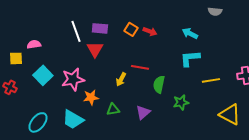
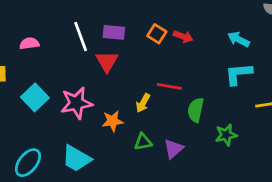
pink semicircle: (34, 44) -> (29, 43), moved
orange star: (91, 97) -> (112, 121), moved
green triangle: (113, 109) -> (143, 142), moved

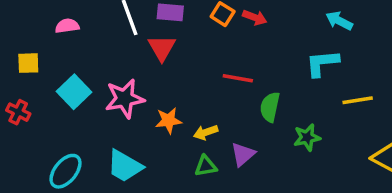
cyan arrow: (239, 39) -> (339, 21), moved
yellow arrow: (143, 103) -> (206, 132), moved, turned 42
green triangle: (143, 142) -> (206, 166), moved

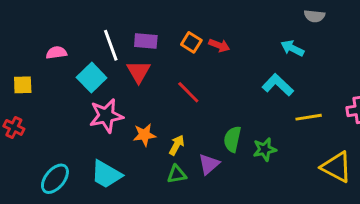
cyan L-shape: (322, 63) -> (278, 85), turned 48
red line: (238, 78) -> (188, 92), moved, turned 35
cyan square: (74, 92) -> (92, 78), moved
green semicircle: (270, 107) -> (232, 139), moved
yellow arrow: (206, 132) -> (177, 145), turned 138

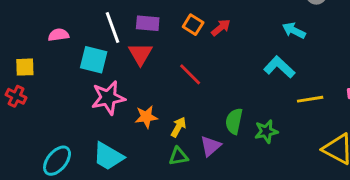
red arrow: (219, 45) -> (221, 28), turned -60
cyan square: (92, 78) -> (94, 60), turned -32
red cross: (14, 127) -> (16, 96), moved

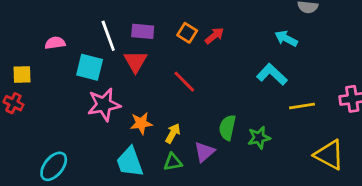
cyan trapezoid: (108, 156) -> (130, 162), moved, turned 40

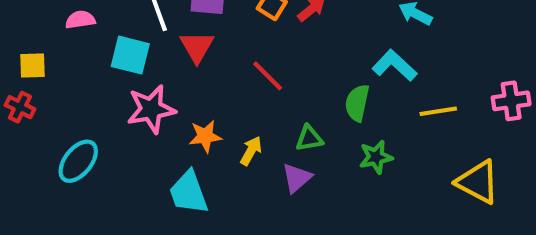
green semicircle: (227, 128) -> (357, 103), moved
green triangle: (173, 162) -> (309, 138), moved
cyan ellipse: (54, 166) -> (78, 161), moved

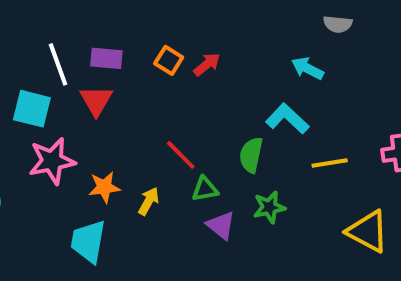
red line: (268, 76) -> (181, 155), moved
purple triangle: (297, 178) -> (221, 225), moved, turned -40
cyan trapezoid: (189, 192) -> (88, 241), turned 30

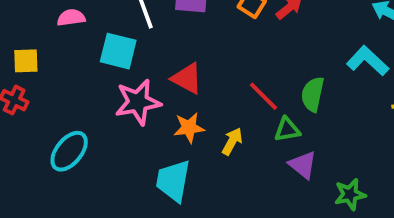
red triangle: (96, 101) -> (187, 79), moved, turned -32
green semicircle: (251, 155) -> (313, 94), moved
green star: (269, 207) -> (350, 194), moved

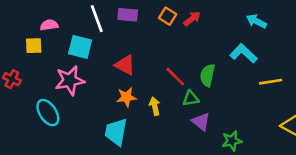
yellow square: (26, 61) -> (34, 46), moved
pink star: (138, 102) -> (70, 80), moved
yellow arrow: (232, 141) -> (155, 106), turned -42
cyan ellipse: (69, 151) -> (48, 113), turned -72

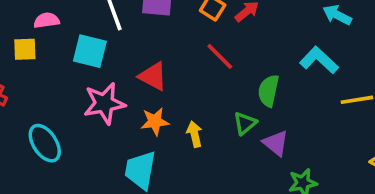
red line: (175, 77) -> (220, 56), moved
pink star: (70, 80) -> (104, 103), moved
green triangle: (191, 98) -> (245, 123), turned -30
purple triangle: (201, 122) -> (276, 143), moved

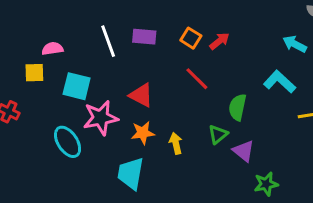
cyan square: (90, 51) -> (77, 86), moved
cyan ellipse: (45, 143) -> (68, 142), moved

